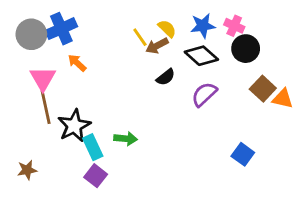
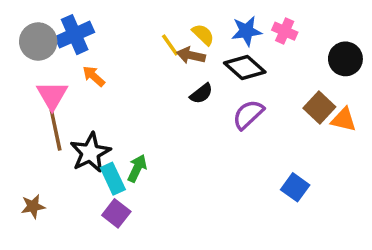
brown arrow: (157, 46) -> (191, 55), turned 40
black circle: (246, 49) -> (345, 59), moved
green arrow: (126, 139) -> (137, 168), moved, turned -70

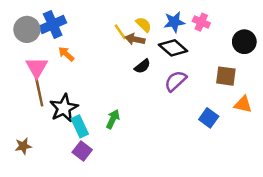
brown square: (319, 107) -> (226, 76), turned -35
orange triangle: (344, 120) -> (243, 104), moved
green arrow: (137, 168) -> (113, 119), moved
blue square: (295, 187) -> (209, 118), moved

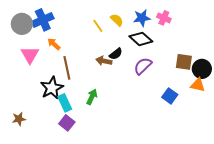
brown arrow: (135, 39) -> (104, 61), moved
black circle: (244, 42) -> (202, 69), moved
brown line: (39, 92) -> (67, 68), moved

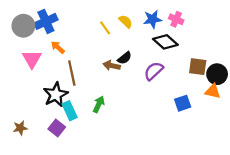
black diamond: (141, 39) -> (165, 42), moved
blue square: (170, 96) -> (183, 103), turned 35
purple square: (67, 123) -> (57, 128), moved

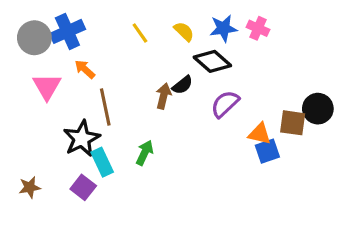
yellow line: (105, 28) -> (140, 33), moved
black diamond: (165, 42) -> (212, 61), moved
brown arrow: (112, 66) -> (164, 96), turned 91
brown square: (198, 67) -> (293, 123), moved
orange triangle: (213, 91) -> (260, 134), moved

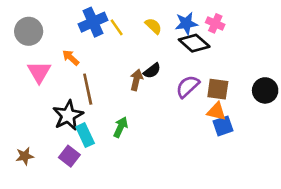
blue cross: (67, 31) -> (93, 22), moved
black diamond: (212, 61) -> (194, 43), moved
brown square: (293, 123) -> (218, 89), moved

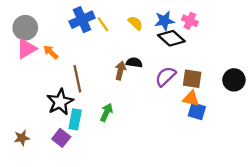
orange arrow: (71, 58) -> (51, 52), moved
black semicircle: (152, 71) -> (134, 63), turned -133
pink triangle: (39, 72) -> (26, 49), moved, turned 30
blue square: (223, 126) -> (197, 111), turned 36
cyan rectangle: (85, 135) -> (75, 119), turned 36

